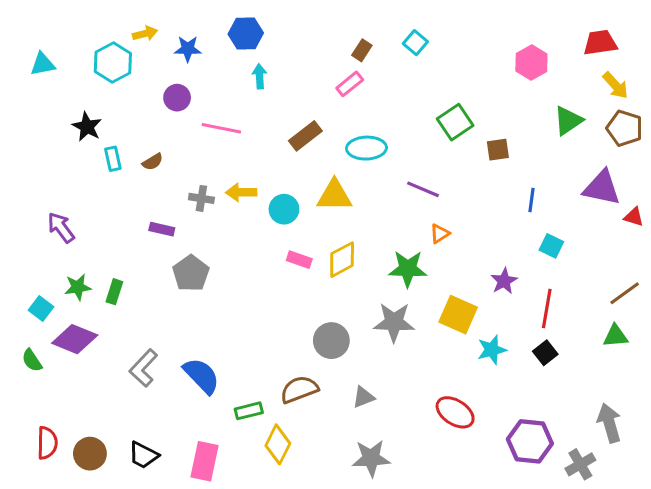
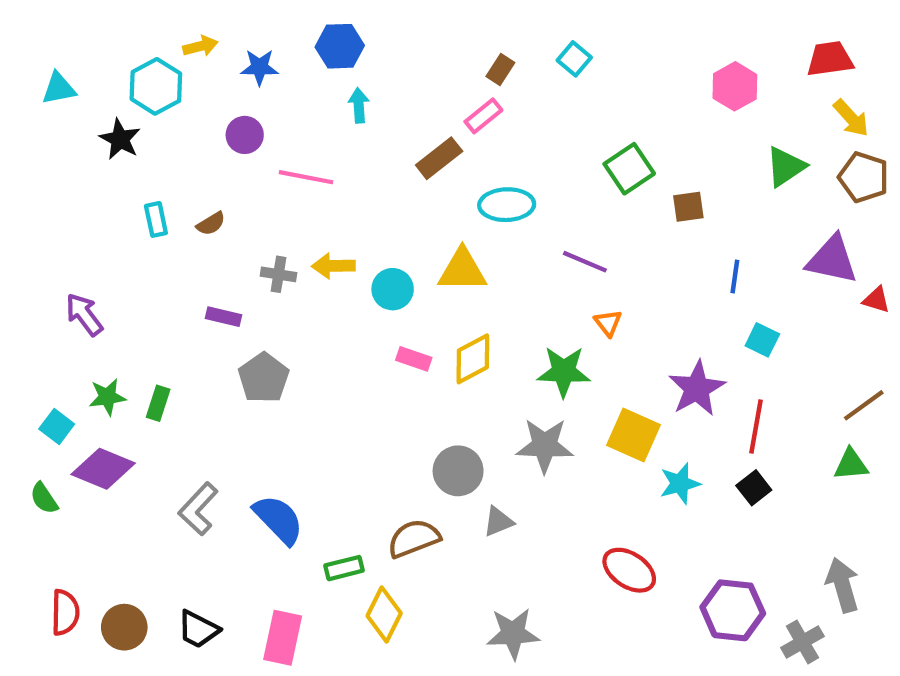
black star: (87, 127) -> (120, 139), moved
brown rectangle: (305, 136) -> (439, 158), moved
orange triangle: (440, 234) -> (608, 323), turned -35
purple star: (504, 281) -> (697, 388), size x1.5
gray triangle: (363, 397) -> (498, 522), moved

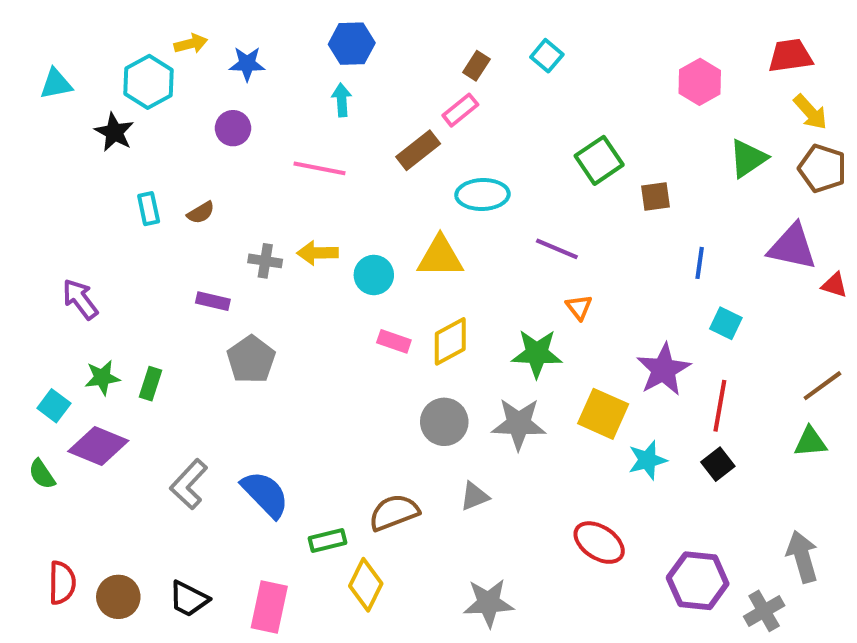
blue hexagon: (340, 46) -> (352, 44), moved
pink line: (306, 177) -> (320, 168), moved
gray circle: (458, 471) -> (444, 422), moved

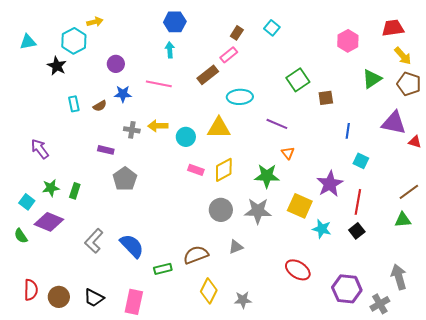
blue star: (247, 64) -> (123, 94), moved
cyan star: (647, 460) -> (322, 229), turned 30
yellow diamond: (366, 585) -> (209, 291), moved
gray star: (488, 603) -> (243, 300), size x0.7

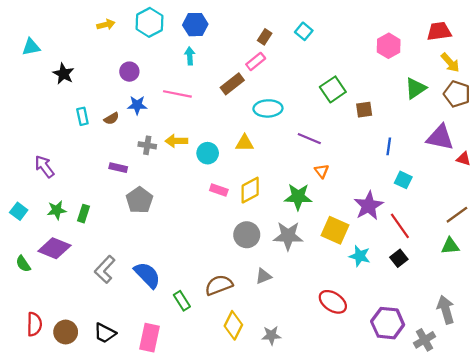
cyan hexagon: (74, 41) -> (149, 22), moved
yellow triangle: (219, 128) -> (245, 143), size x0.7
cyan square: (27, 202) -> (19, 211), moved
red line: (358, 202) -> (400, 226), turned -45
green rectangle: (163, 269) -> (182, 301), turned 72

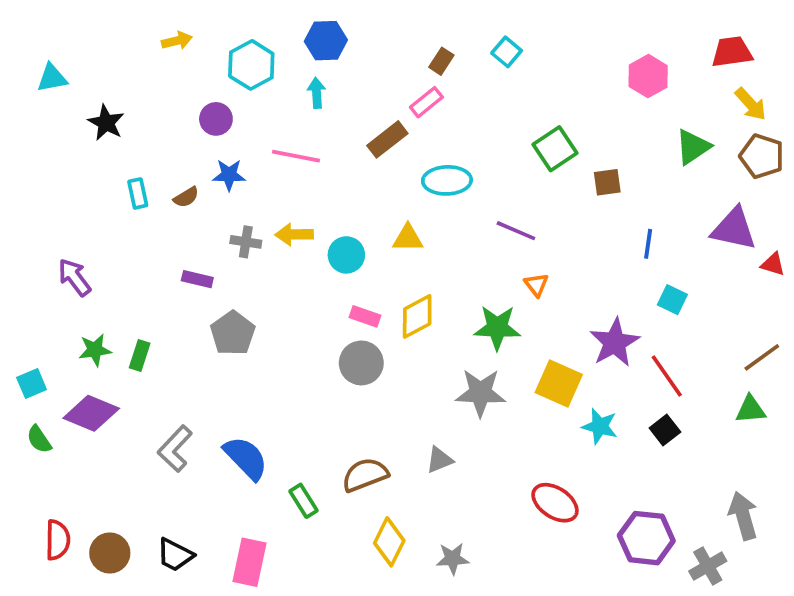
cyan hexagon: (149, 22) -> (251, 65), moved
cyan square: (19, 211) -> (32, 383), moved, turned 30
gray circle: (247, 235) -> (361, 363), moved

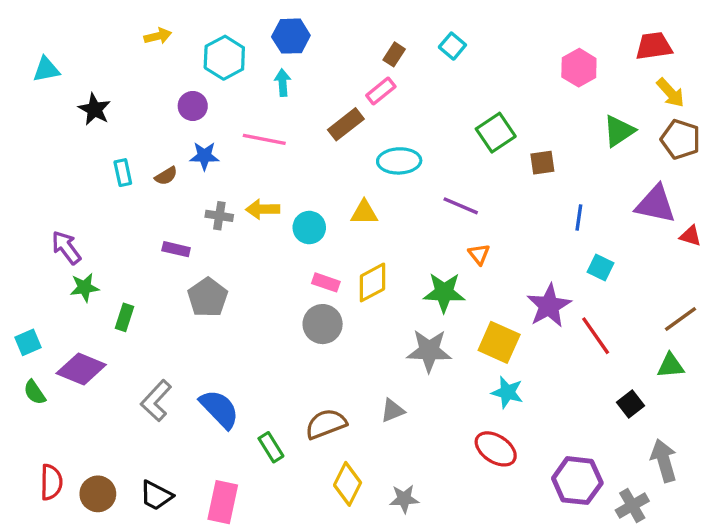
green star: (95, 350) -> (85, 287), moved
cyan star: (600, 426) -> (507, 392), moved
black square: (665, 430) -> (631, 404), moved

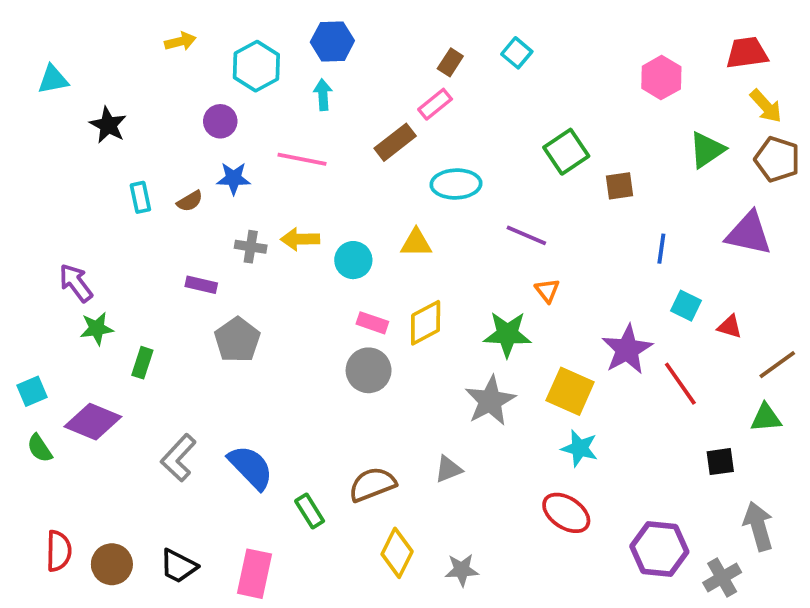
red triangle: (690, 236) -> (730, 327), moved
gray star: (429, 351) -> (490, 401), turned -30
black square: (631, 404) -> (720, 462), turned 30

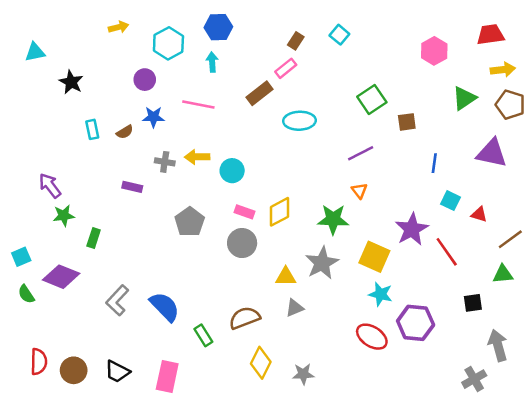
yellow arrow: (766, 106) -> (503, 70), turned -55
purple line: (526, 235) -> (361, 153), moved, turned -50
yellow triangle: (416, 243) -> (286, 277), moved
gray pentagon: (237, 340) -> (190, 222), moved
purple hexagon: (659, 549) -> (416, 323), moved

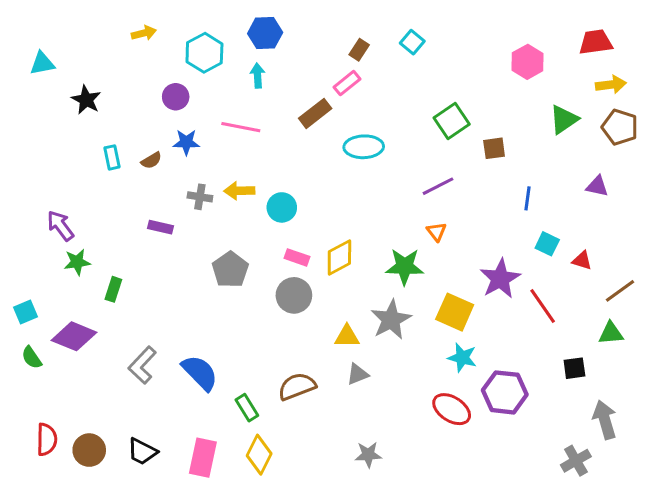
purple triangle: (492, 153) -> (597, 186), size x0.6
yellow diamond: (261, 363) -> (259, 455), moved

